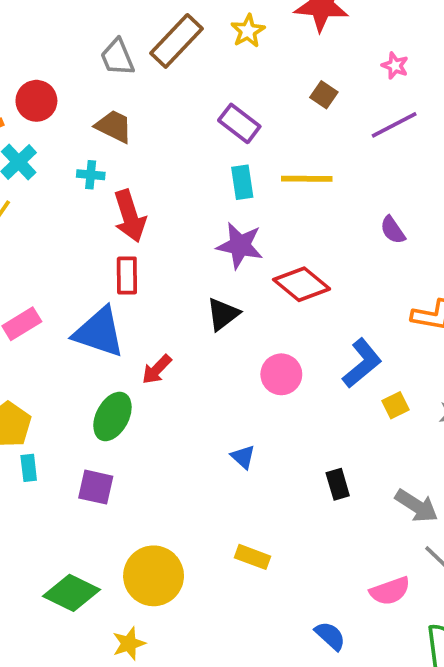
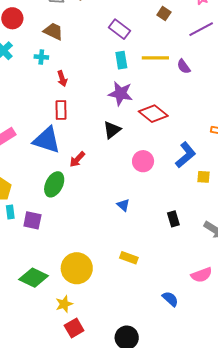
red arrow: (130, 216) -> (62, 79), size x0.6
purple semicircle: (393, 230) -> (184, 66), moved
yellow square: (395, 405) -> (203, 177), turned 32
purple square: (96, 487) -> (32, 220), moved

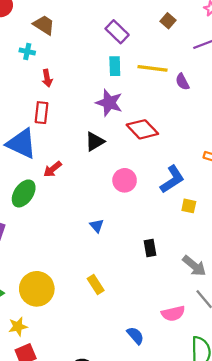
yellow rectangle: (129, 258) -> (96, 284), turned 30

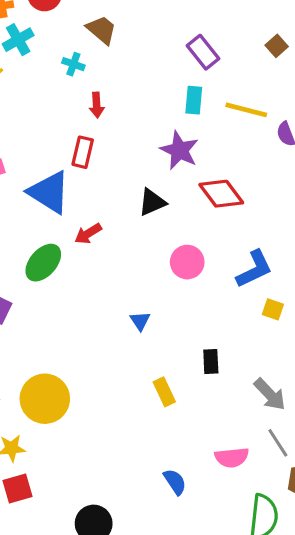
yellow rectangle: (96, 284) -> (164, 392), moved

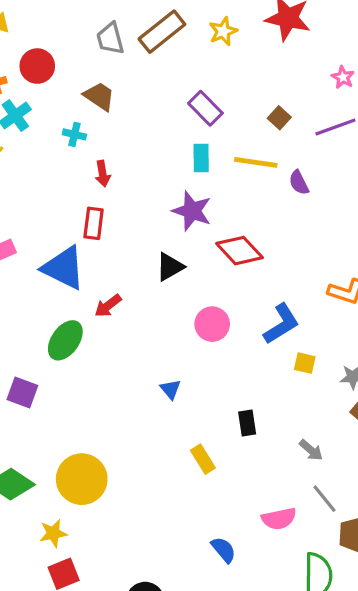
brown square: (277, 46) -> (279, 118), moved
gray arrow: (270, 394) -> (311, 450), size x0.7

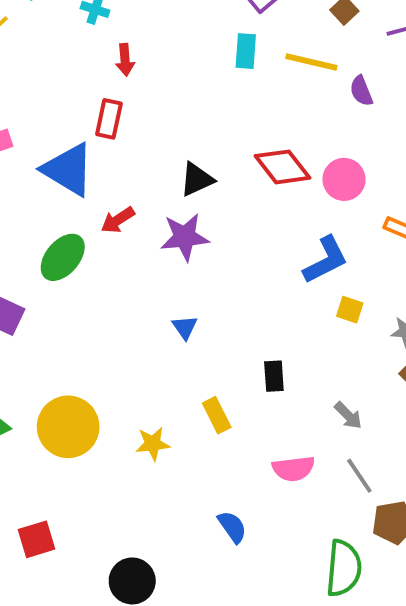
purple star: (192, 211) -> (185, 237), moved, turned -30
pink circle: (212, 324) -> (344, 179), moved
pink semicircle: (279, 519) -> (293, 469), moved
yellow star: (53, 533) -> (153, 444), moved

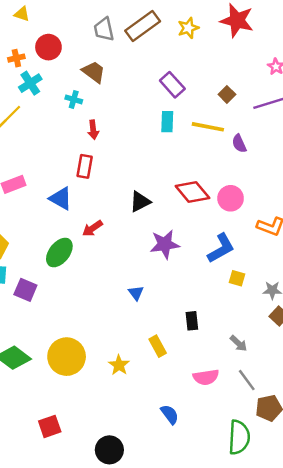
blue triangle: (68, 170) -> (61, 198), size x0.7
purple star: (185, 237) -> (165, 244), moved
yellow star: (153, 444) -> (119, 365), turned -30

